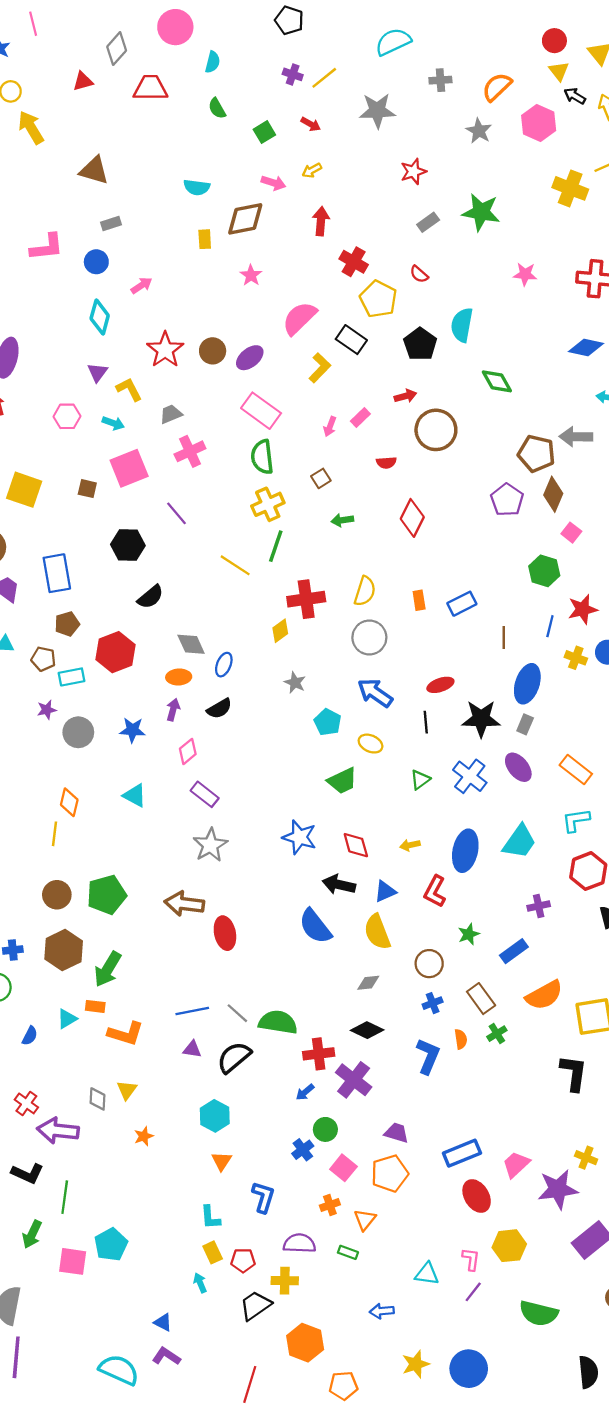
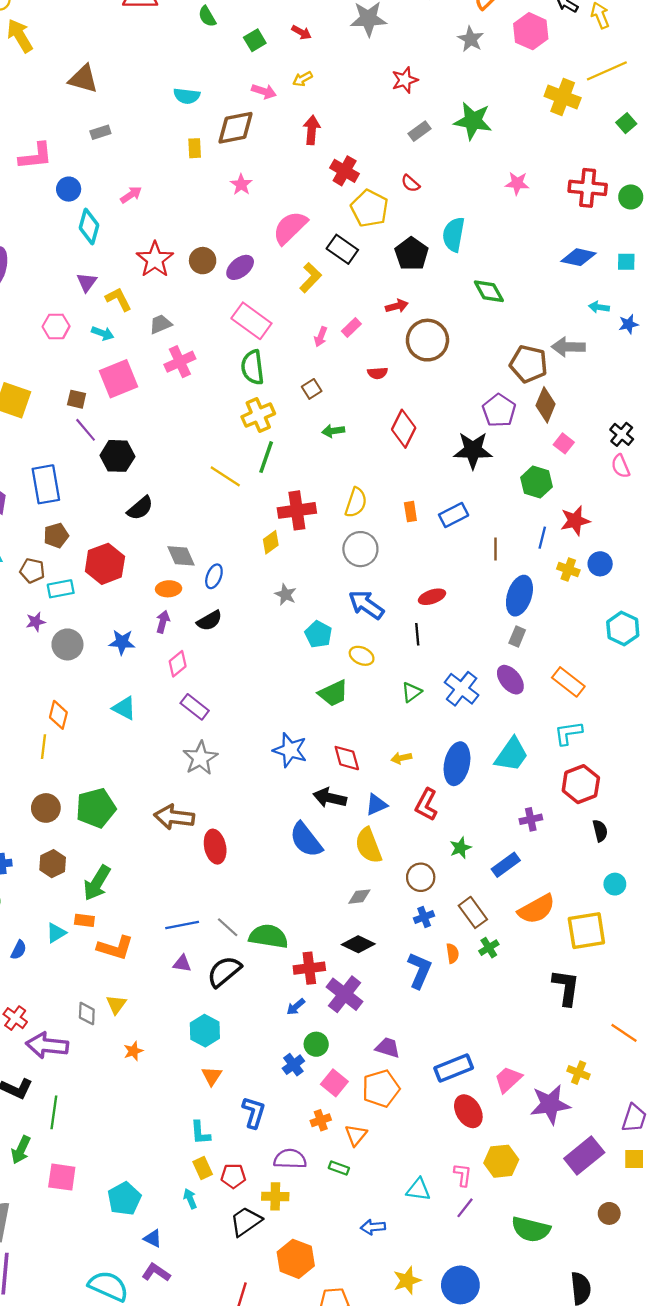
blue circle: (96, 262) -> (69, 189), moved
purple line: (176, 513) -> (86, 430), moved
black star: (481, 719) -> (473, 450), moved
brown hexagon: (64, 950) -> (53, 864), size x0.7
cyan pentagon: (111, 1245) -> (124, 1199), moved

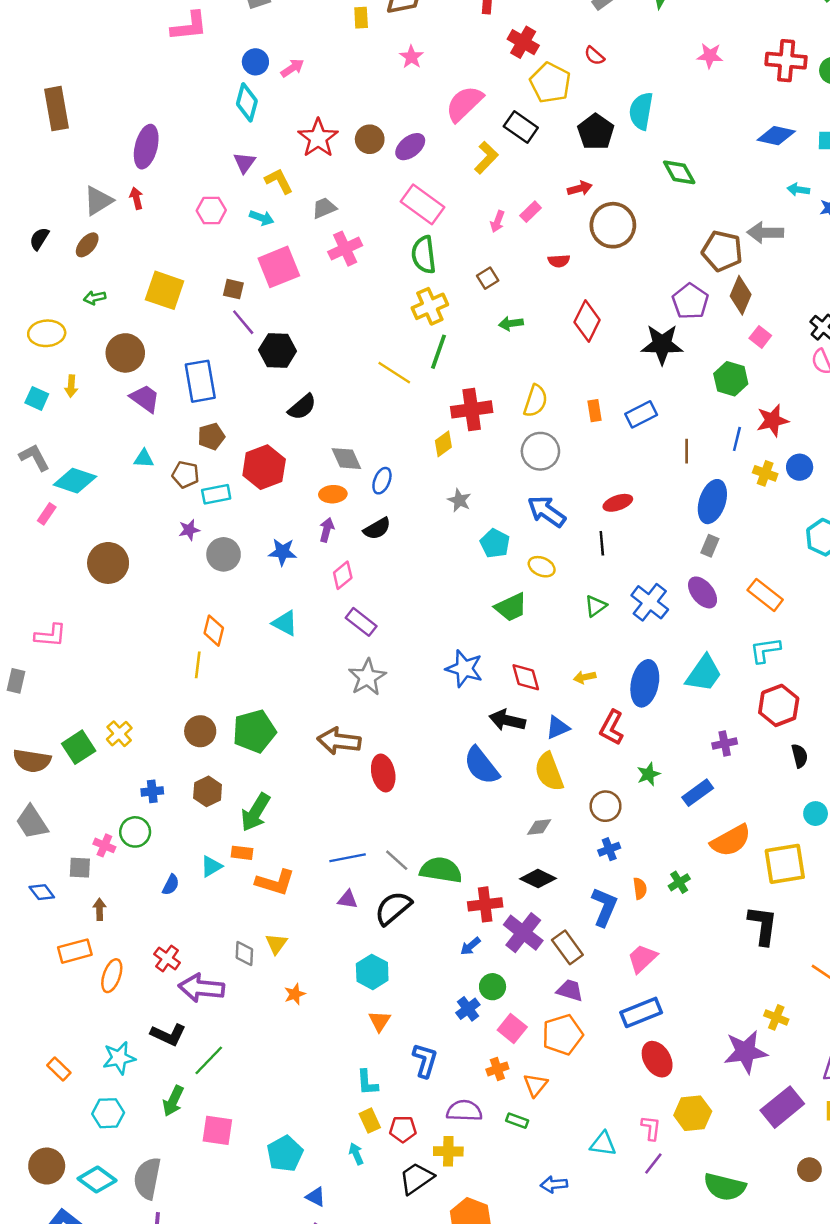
blue circle: (69, 189) -> (255, 62), moved
brown rectangle: (473, 912) -> (567, 947), moved
pink trapezoid: (508, 1079) -> (642, 958), moved
green line: (54, 1112) -> (209, 1060), turned 36

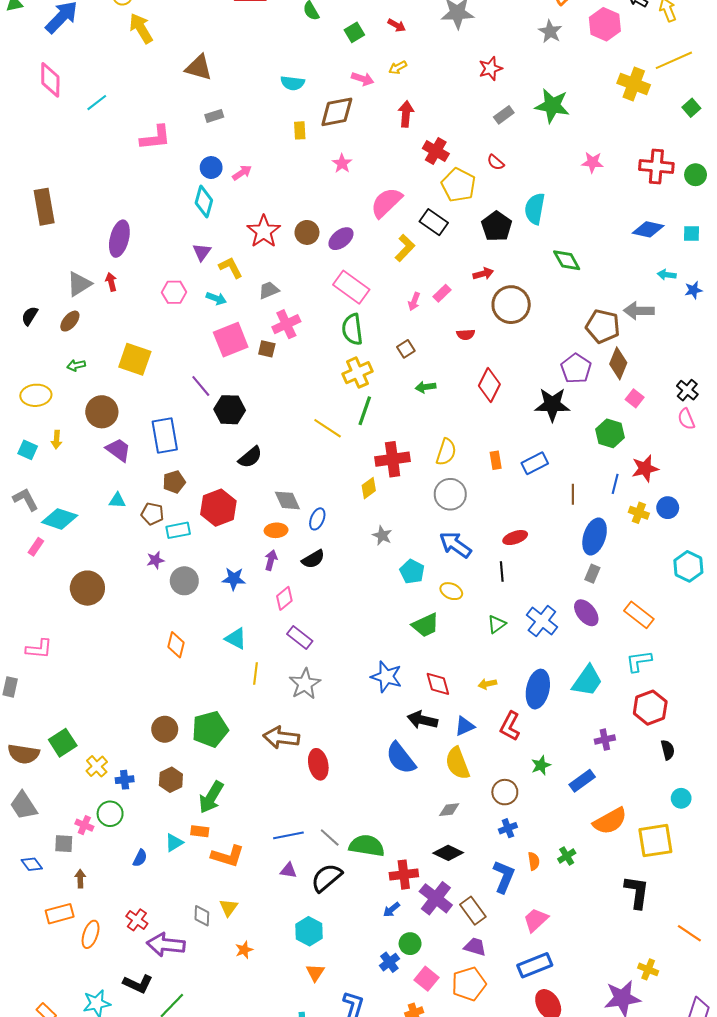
brown square: (233, 289) -> (267, 349), moved
yellow line: (198, 665) -> (255, 674), moved
yellow cross: (119, 734) -> (97, 766), moved

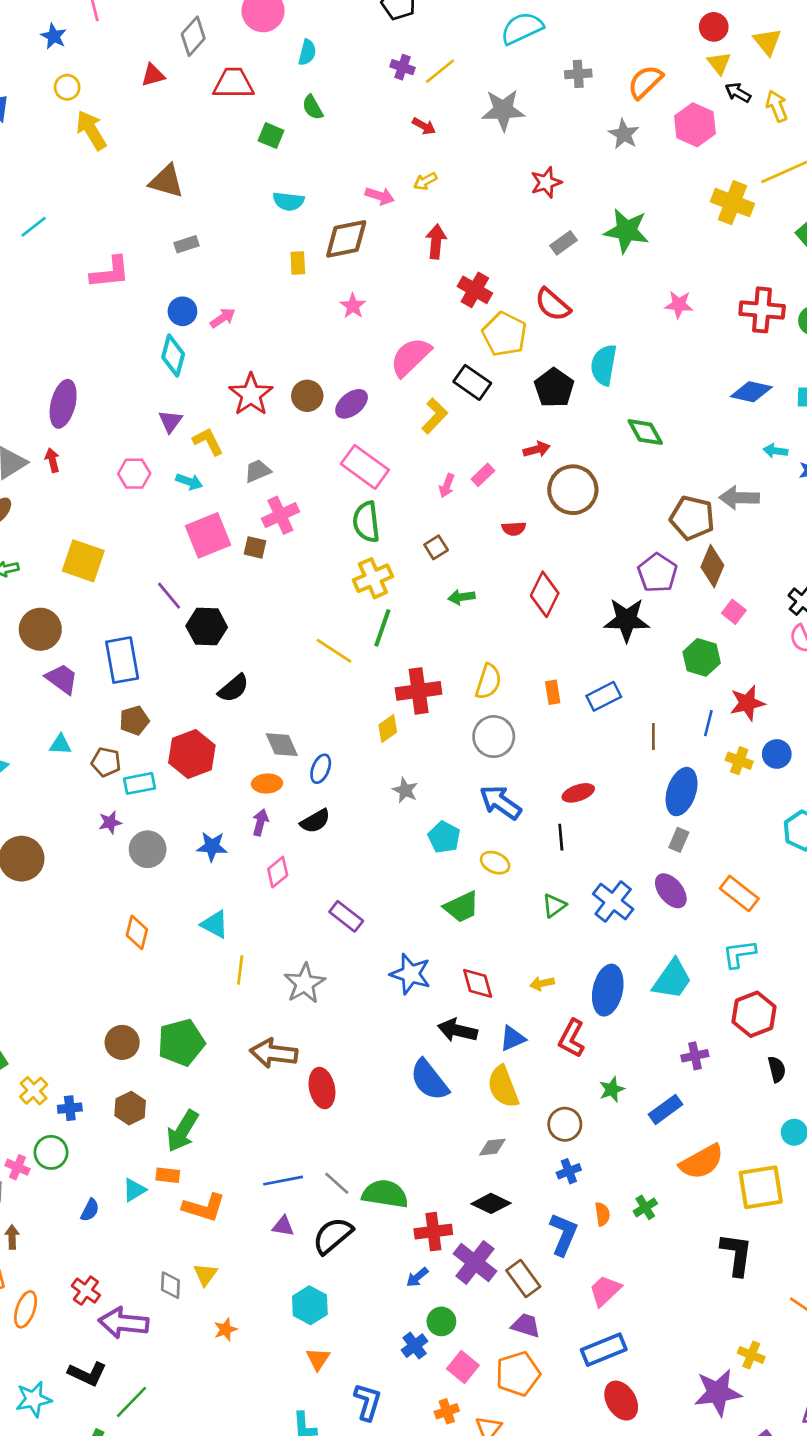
green square: (354, 32) -> (271, 136), moved, turned -36
red semicircle: (496, 162) -> (553, 305), size x1.6
purple rectangle: (300, 638) -> (346, 916), moved

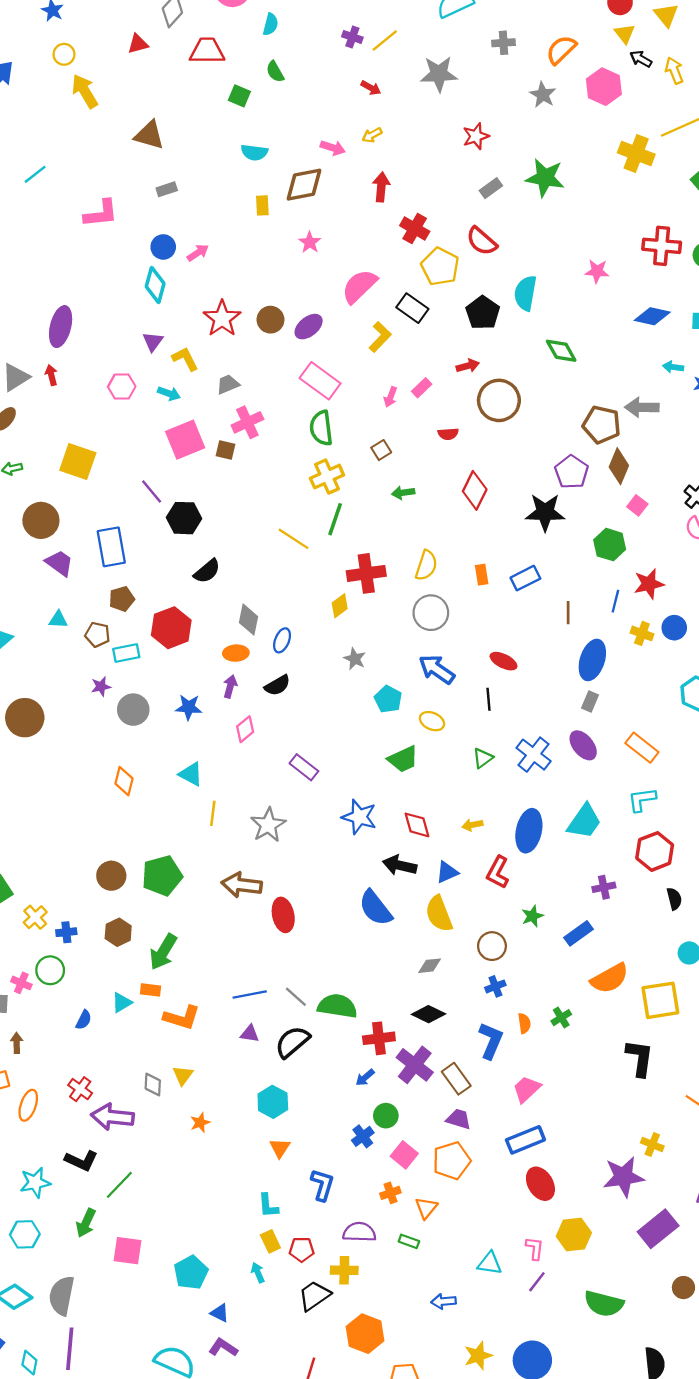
pink star: (679, 305) -> (597, 271), moved
gray diamond: (282, 745) -> (249, 620), turned 36
red ellipse: (578, 793) -> (504, 661), turned 45

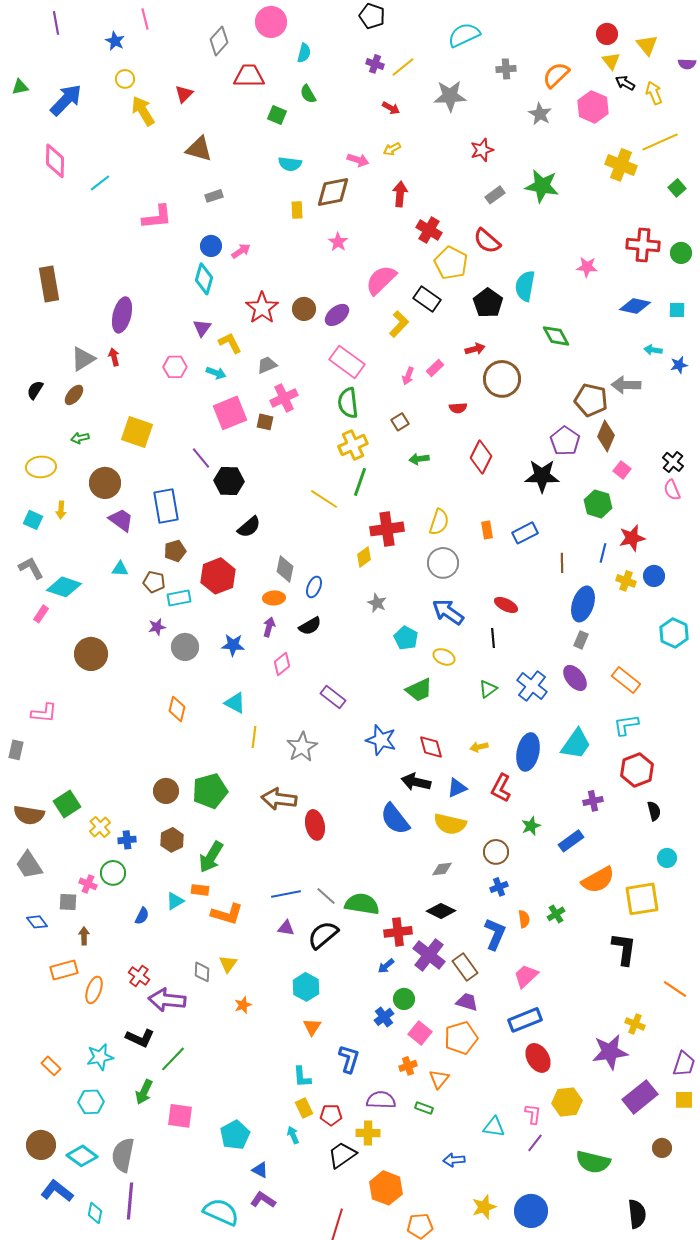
red triangle: (138, 44) -> (184, 94), moved, turned -30
yellow semicircle: (439, 914) -> (450, 824), turned -56

